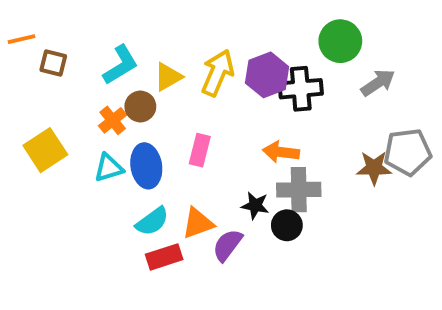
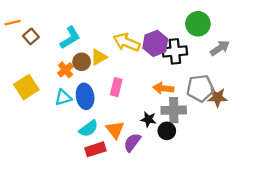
brown square: (53, 63) -> (31, 36), turned 35
yellow arrow: (218, 73) -> (126, 42), turned -90
yellow triangle: (168, 77) -> (99, 57), moved
gray pentagon: (408, 152) -> (200, 88), moved
orange triangle: (198, 223) -> (115, 130), turned -48

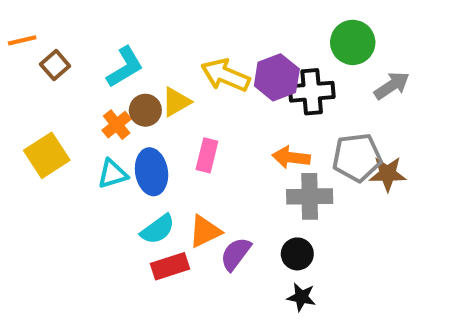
black star: (148, 119) -> (301, 297), moved
orange triangle: (115, 130) -> (205, 231), turned 42
black circle: (167, 131) -> (297, 254), moved

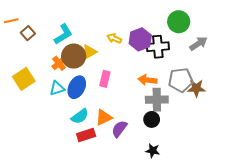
yellow arrow: (225, 75) -> (114, 38), size x0.6
brown circle: (145, 110) -> (74, 56), size x1.5
blue ellipse: (152, 172) -> (77, 87), turned 35
black circle: (297, 254) -> (152, 119), moved

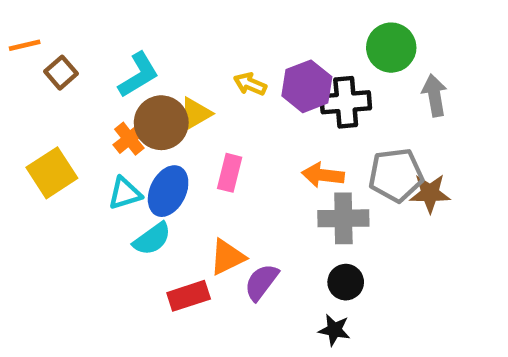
gray arrow: (198, 44) -> (434, 95), turned -66
cyan semicircle: (80, 116) -> (152, 239), moved
black circle: (152, 119) -> (346, 282), moved

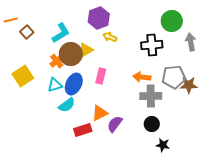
purple hexagon: (307, 86) -> (99, 18), moved
black star: (334, 330) -> (163, 145), moved

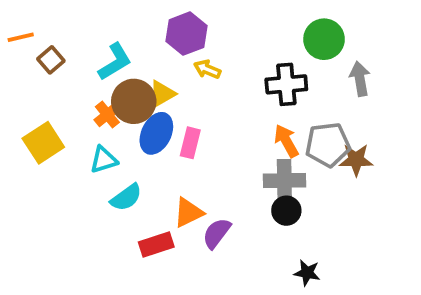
orange arrow: (142, 77) -> (286, 141), moved, turned 54
blue ellipse: (74, 84) -> (156, 133), moved
black circle: (152, 124) -> (286, 211), moved

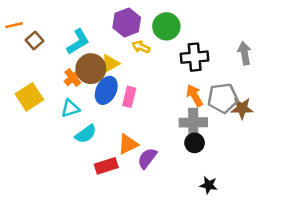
green circle: (324, 39) -> (166, 26), moved

